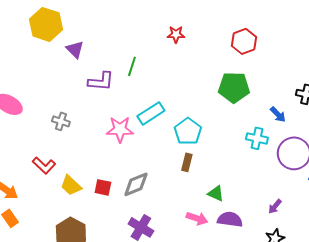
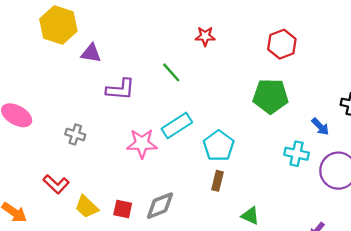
purple triangle: (75, 49) -> (91, 53), turned -36
green line: (132, 66) -> (171, 72), moved, turned -60

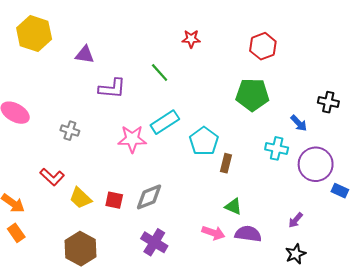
yellow hexagon: (58, 25) -> (34, 34), moved
brown rectangle: (218, 181) -> (226, 163), moved

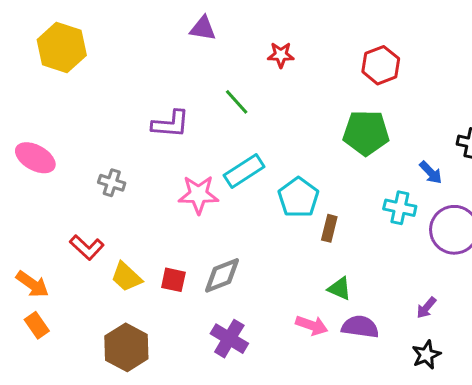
purple triangle: (85, 55) -> (203, 28), moved

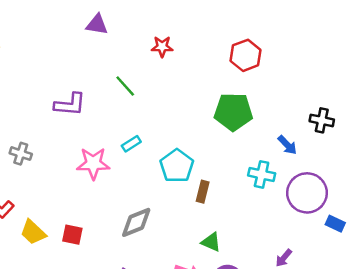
cyan rectangle: (244, 171) -> (131, 144), size x0.6
gray diamond: (222, 275) -> (136, 222), moved

